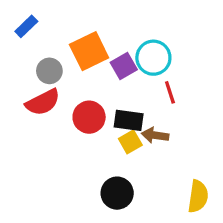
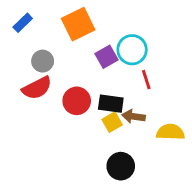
orange square: (89, 51) -> (78, 24), moved
black circle: (117, 193) -> (121, 166), moved
yellow semicircle: (198, 196) -> (170, 132), moved, turned -96

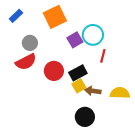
red line: (146, 80) -> (103, 56), turned 32
black rectangle: (111, 104) -> (78, 73), turned -36
brown arrow: (133, 116) -> (93, 91), moved

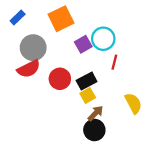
gray circle: (30, 43) -> (33, 48), size x1.5
brown arrow: (93, 91) -> (95, 113), moved, turned 126
yellow semicircle: (120, 93) -> (133, 103), turned 60

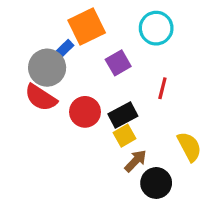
blue rectangle: (18, 18) -> (63, 50), moved
cyan circle: (103, 39) -> (156, 28), moved
red semicircle: (29, 69) -> (41, 98), turned 60
black circle: (94, 130) -> (156, 183), moved

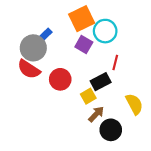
orange square: (87, 27) -> (82, 19), moved
cyan circle: (156, 28) -> (105, 31), moved
purple square: (118, 63) -> (84, 45), turned -30
black rectangle: (123, 115) -> (101, 82), moved

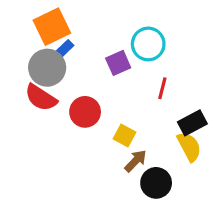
orange square: (82, 19) -> (52, 27), moved
purple square: (84, 45) -> (118, 63), turned 36
black rectangle: (101, 82) -> (192, 123), moved
yellow square: (88, 96) -> (124, 136), turned -32

